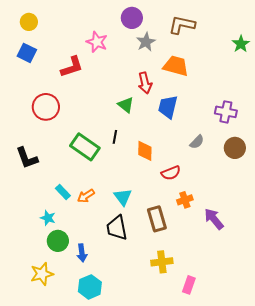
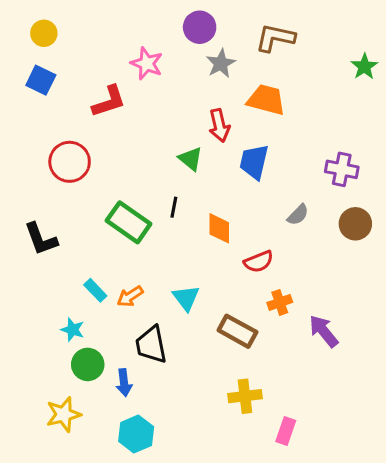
brown rectangle: (157, 219) -> (237, 331), turned -45
black trapezoid: (117, 228) -> (151, 345), moved

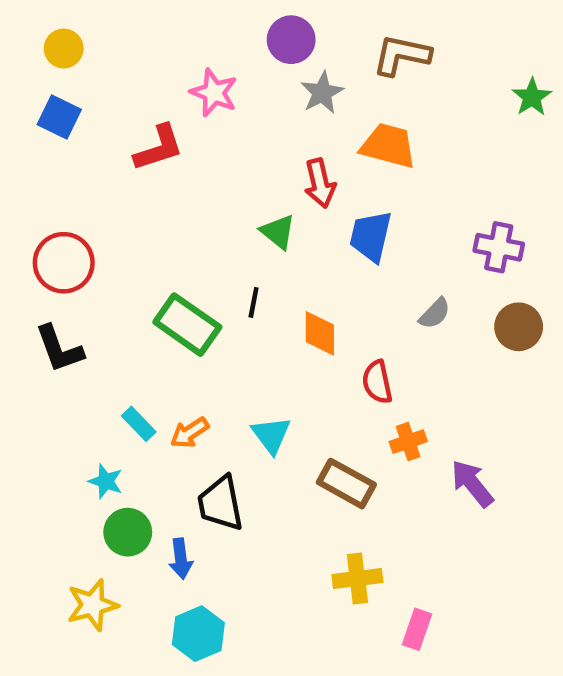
red circle: (70, 162) -> (64, 263), moved
red semicircle: (259, 262) -> (377, 382), turned 100

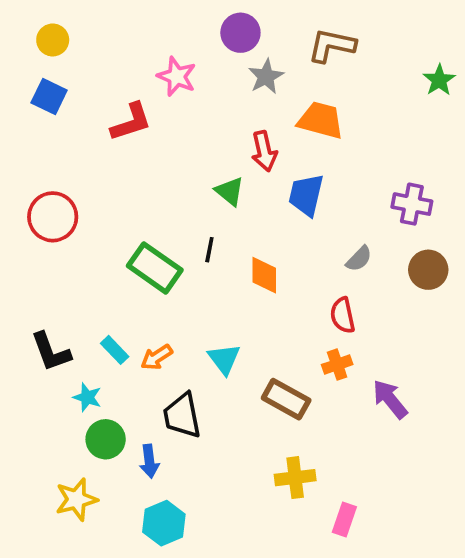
black L-shape: (59, 349) -> (51, 352), moved
red semicircle: (377, 382) -> (343, 315), moved

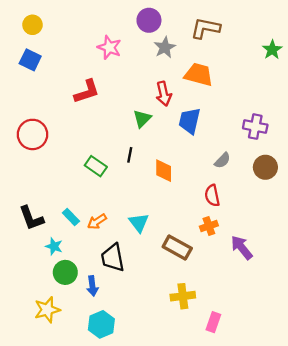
red L-shape: (131, 122) -> (87, 91), moved
green triangle: (230, 191) -> (142, 119), turned 36
green rectangle: (155, 268) -> (96, 166), size x0.7

